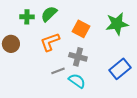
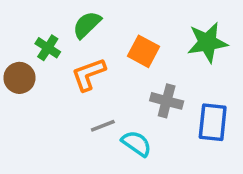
green cross: (27, 17) -> (48, 48), moved, turned 32
gray cross: (78, 57) -> (167, 101), moved
blue rectangle: (120, 69) -> (213, 122), turned -45

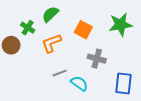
blue rectangle: (213, 122) -> (124, 83), moved

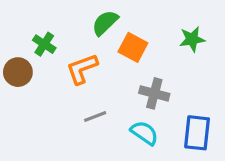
green semicircle: (50, 14) -> (105, 23), moved
green star: (120, 25) -> (192, 39), size x0.7
cyan semicircle: (79, 83) -> (144, 133), moved

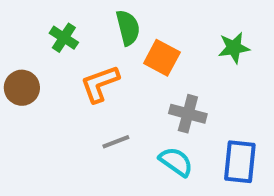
green semicircle: (105, 23) -> (128, 28), turned 120
green cross: (44, 44) -> (64, 38), moved

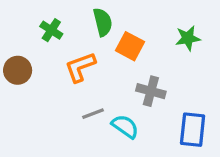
cyan semicircle: (176, 162) -> (125, 126), moved

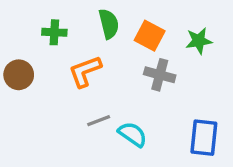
green cross: (51, 30) -> (54, 32), turned -30
orange square: (130, 46) -> (150, 36), moved
gray cross: (151, 91) -> (160, 75), moved

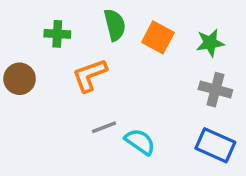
gray cross: (160, 75) -> (215, 90), moved
blue rectangle: (204, 138) -> (215, 145), turned -72

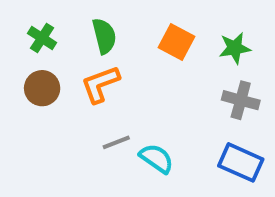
green semicircle: (115, 25) -> (104, 36), moved
green cross: (57, 34) -> (42, 38), moved, turned 30
brown circle: (20, 79) -> (42, 88), moved

